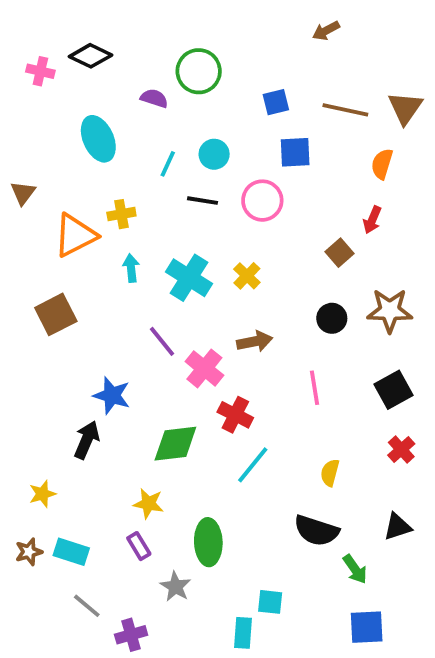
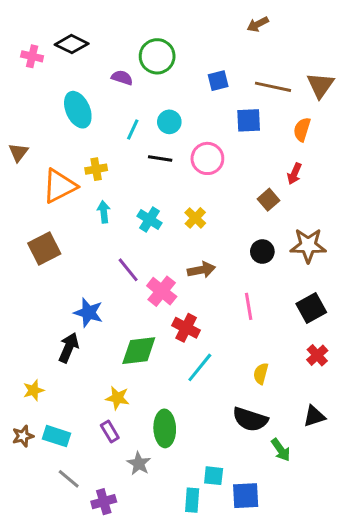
blue square: (295, 152) -> (249, 120), moved
cyan cross: (189, 278) -> (149, 219), size x0.7
blue square: (367, 627) -> (246, 496), moved

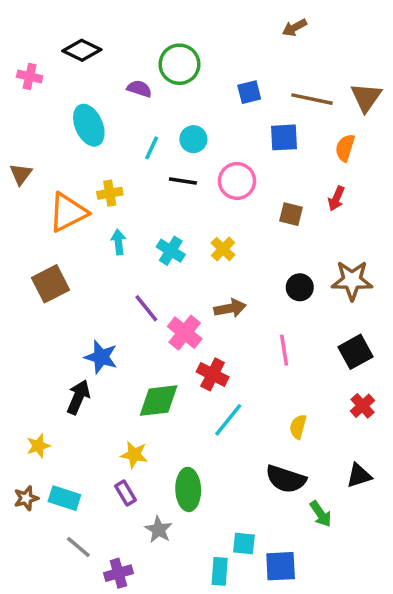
pink cross: (32, 56) -> (30, 76), moved
brown square: (268, 200) -> (291, 214), moved, turned -35

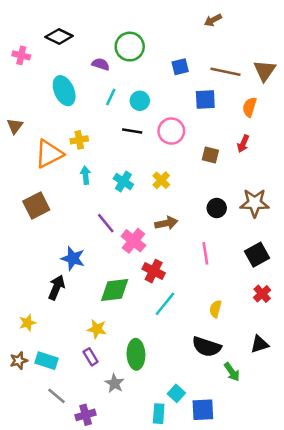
cyan line: (152, 148) -> (111, 97), moved
cyan square: (244, 544) -> (176, 393), turned 36

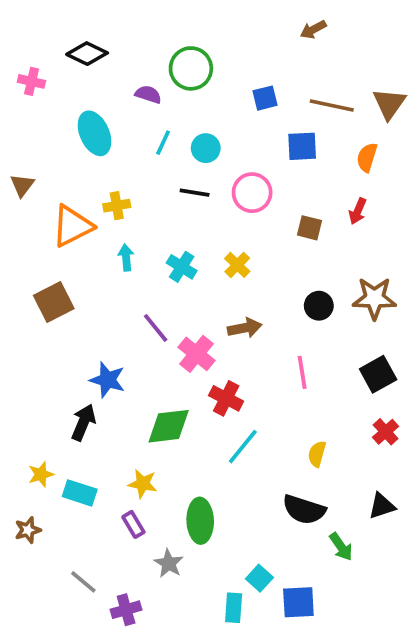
cyan rectangle: (46, 361) -> (80, 493), moved

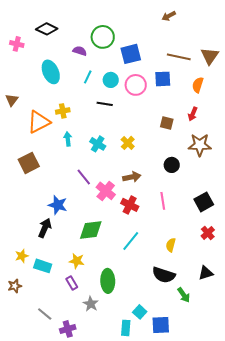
blue square: (265, 98) -> (131, 54), moved, size x1.5
pink circle: (252, 193) -> (136, 85), moved
brown star: (374, 298) -> (200, 145), moved
red cross: (226, 398) -> (130, 205), moved

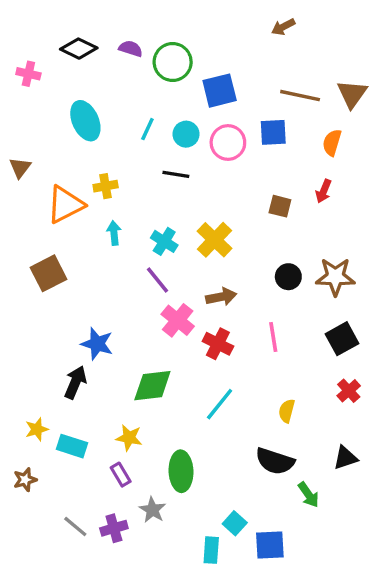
purple semicircle: (80, 51) -> (131, 49), moved
yellow cross: (128, 143) -> (215, 240), size x1.5
brown star: (200, 145) -> (335, 277), moved
purple line: (84, 177) -> (158, 280), moved
purple cross: (68, 329) -> (114, 528), moved

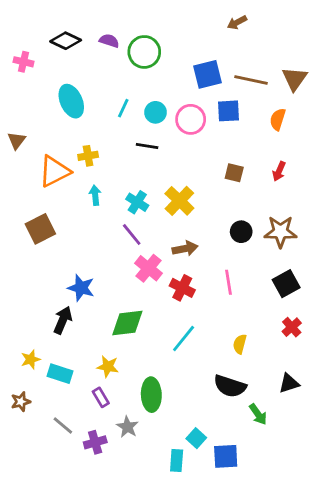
blue square: (220, 91) -> (207, 74), moved
red arrow: (324, 191) -> (279, 171), moved
gray line: (75, 527) -> (63, 425), moved

